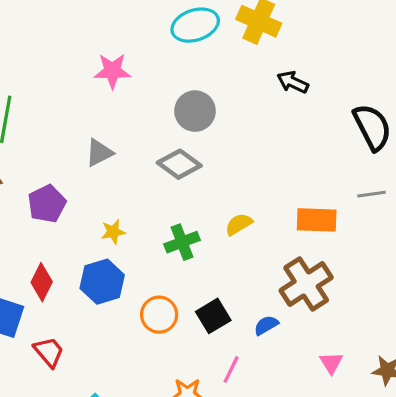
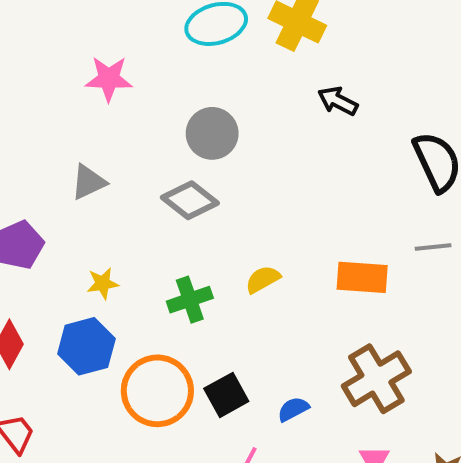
brown cross: (306, 284) -> (376, 379), moved
orange circle: (159, 315) -> (157, 391), size x1.5

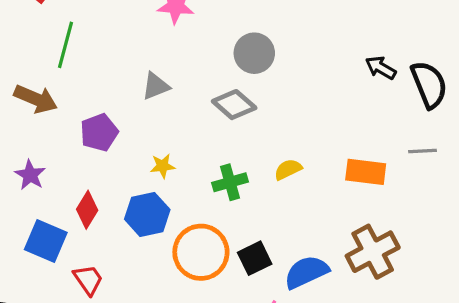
black arrow: (338, 101) -> (381, 68), moved
blue semicircle: (293, 409) -> (306, 272), size x1.8

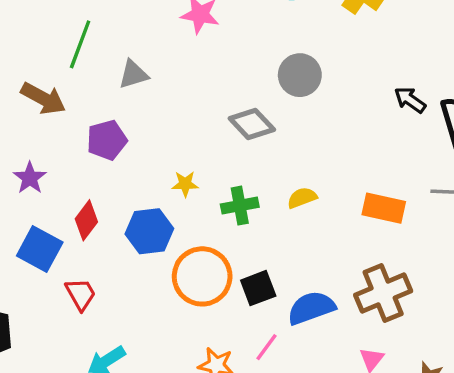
gray circle: (254, 53) -> (300, 75), moved
gray triangle: (156, 86) -> (133, 74), moved
yellow star: (163, 166) -> (185, 184), moved

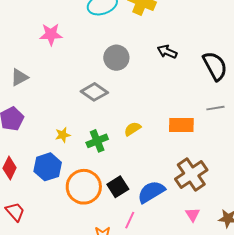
black arrow: (410, 100) -> (167, 52), moved

